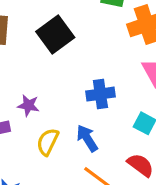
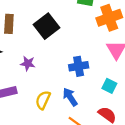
purple star: (28, 105) -> (28, 63), moved

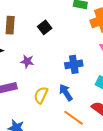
black square: (47, 26) -> (45, 27), size x0.6

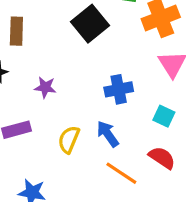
black square: (45, 27) -> (90, 24), moved, size x1.6

